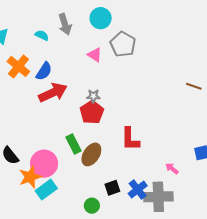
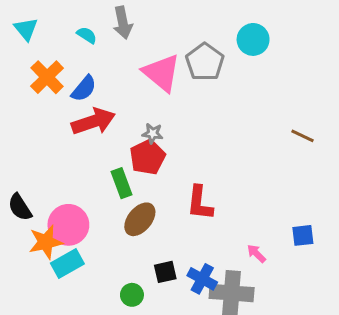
cyan circle: (101, 18) -> (253, 39), moved
pink triangle: (95, 55) -> (162, 73), size x1.8
green rectangle: (73, 144) -> (122, 183), moved
blue cross: (138, 190) -> (202, 279), turned -30

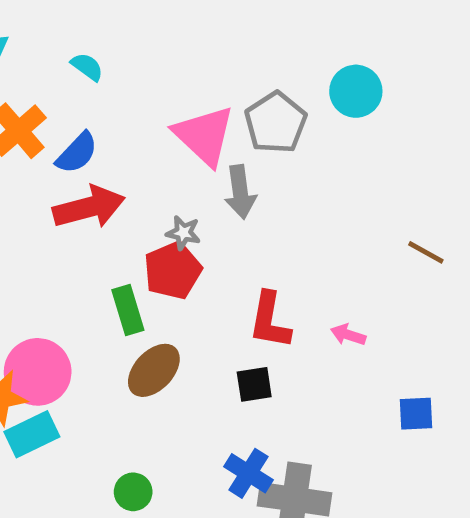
gray arrow: (123, 23) -> (240, 192), moved
red L-shape: (200, 203) -> (270, 320), moved
pink arrow: (256, 254) -> (348, 335), moved, turned -30
black square: (165, 272) -> (254, 384), moved

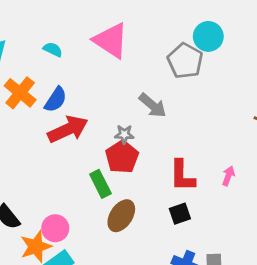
gray pentagon: (276, 123) -> (185, 61), moved
pink triangle: (204, 135) -> (111, 40), moved
gray arrow: (240, 192) -> (153, 105), turned -32
pink arrow: (348, 335) -> (228, 176), turned 102
pink circle: (38, 372) -> (55, 228), size x0.7

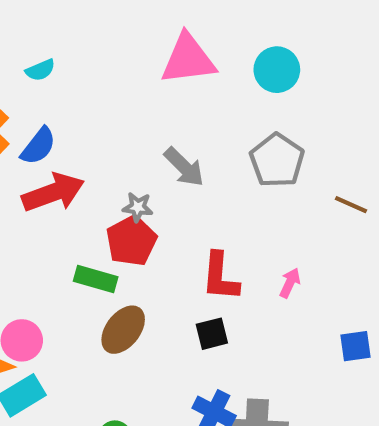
pink triangle: (111, 40) -> (188, 59), moved, turned -45
cyan semicircle: (53, 50) -> (40, 70), turned 126
gray pentagon: (185, 61) -> (277, 160), moved
green rectangle: (100, 184) -> (96, 279), turned -52

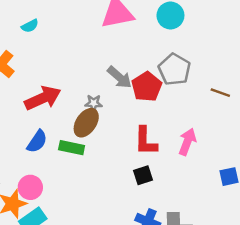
blue semicircle: (38, 146) -> (37, 141), moved
red pentagon: (131, 241) -> (147, 87), moved
pink arrow: (290, 283) -> (187, 142), size x1.5
brown ellipse: (123, 330) -> (86, 123), moved

